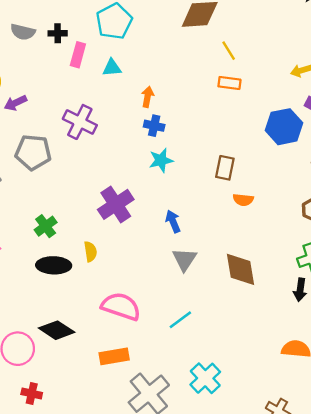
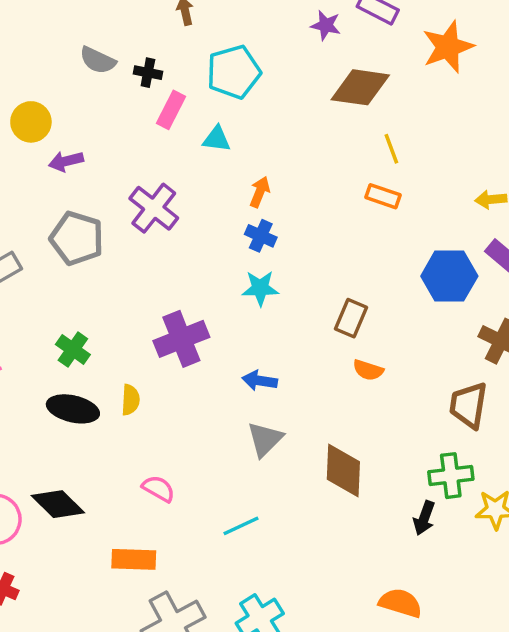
blue arrow: (173, 221) -> (260, 381), turned -70
green cross: (46, 226) -> (73, 349), turned -30
pink semicircle: (121, 306) -> (158, 489), size x0.6

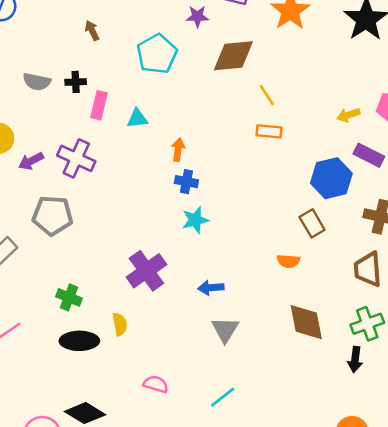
cyan pentagon: (234, 72) -> (157, 54), moved
purple cross: (154, 208) -> (76, 158), moved
brown rectangle: (351, 318) -> (312, 223), moved, turned -40
brown diamond: (343, 471) -> (306, 322), moved

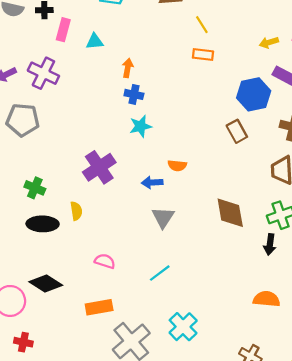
orange semicircle: (288, 261) -> (177, 166), moved

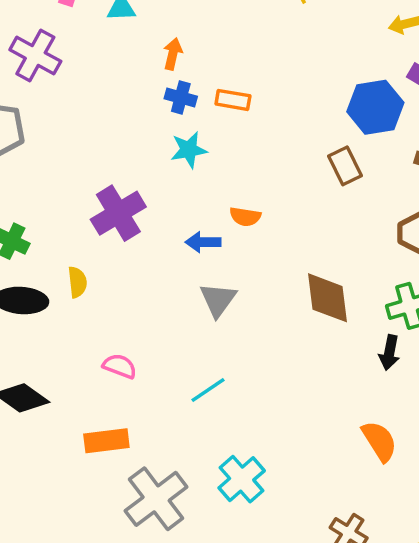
orange rectangle: (203, 55) -> (233, 100), moved
orange semicircle: (266, 299) -> (379, 441), turned 50

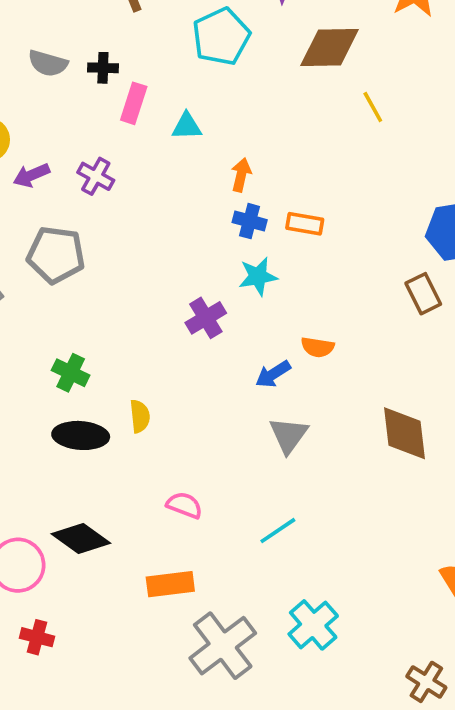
purple cross: (35, 55) -> (96, 176), size x0.7
purple cross: (118, 213) -> (206, 318), moved, size x0.7
blue arrow: (203, 242) -> (273, 374), turned -32

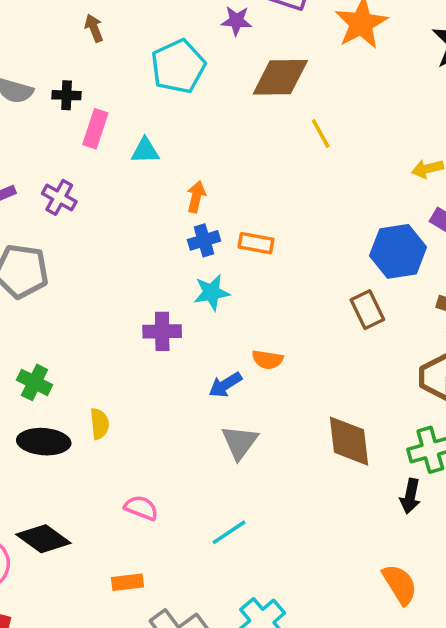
blue cross: (250, 221) -> (204, 240), turned -32
purple cross: (206, 318) -> (162, 331), turned 30
orange rectangle: (170, 584) -> (127, 582), size x0.7

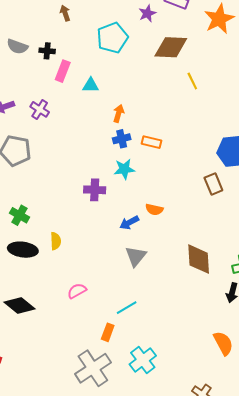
purple star: (236, 21) -> (147, 13), turned -30
pink semicircle: (141, 508) -> (77, 291), turned -54
orange rectangle: (127, 582) -> (108, 332), moved, turned -66

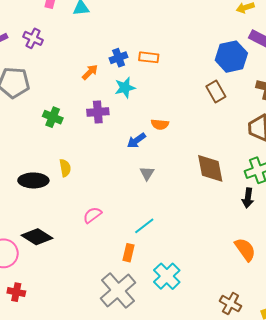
orange arrow: (119, 113) -> (90, 72), moved, turned 36
green cross: (19, 215) -> (53, 117), moved
gray triangle: (136, 256) -> (147, 173), size x0.7

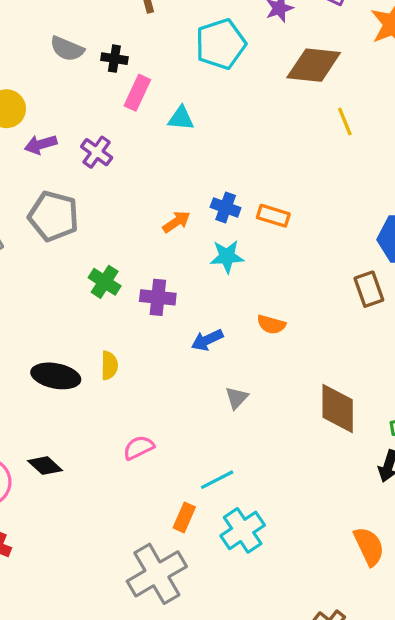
blue cross: (119, 58) -> (226, 207), turned 30
purple cross: (98, 112) -> (158, 297), moved
blue arrow: (136, 141) -> (207, 340), moved
black diamond: (37, 237) -> (45, 466), size x0.7
cyan cross: (167, 276) -> (243, 530), moved

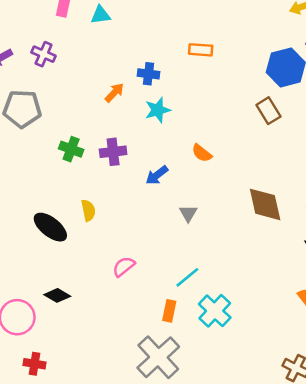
orange rectangle: (273, 216) -> (201, 50), moved
orange semicircle: (271, 324) -> (202, 153), turned 35
black ellipse: (56, 376) -> (50, 227), turned 40

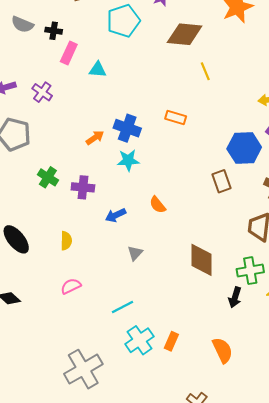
blue cross: (148, 74) -> (127, 128), size x1.4
yellow semicircle: (88, 210) -> (66, 241), moved
orange rectangle: (169, 311) -> (171, 341), moved

